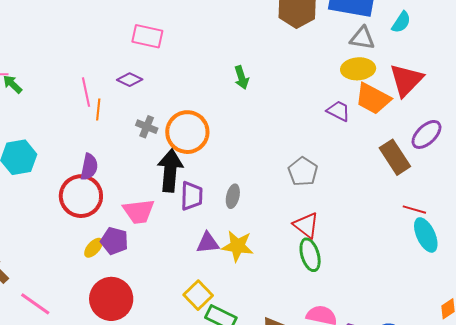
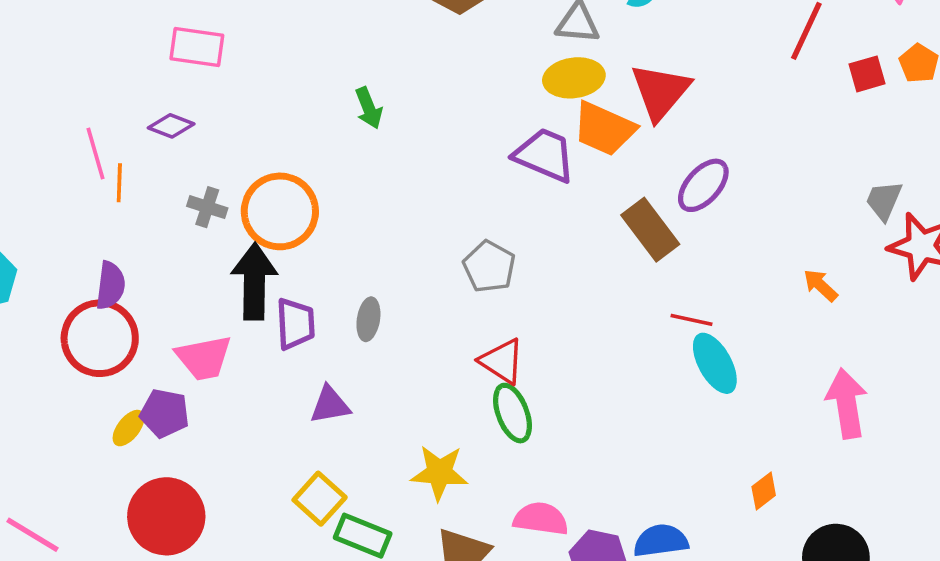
purple trapezoid: (338, 111) -> (545, 155), size x1.5
yellow star: (238, 246) -> (439, 473), moved

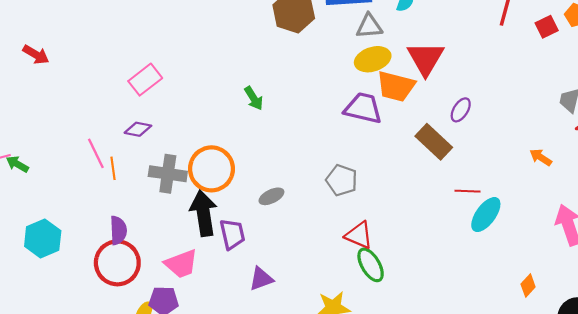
pink rectangle: (197, 47) -> (145, 80), turned -36
purple ellipse: (703, 185) -> (461, 110), size x0.7
gray cross: (207, 207) -> (168, 174), size x1.6
gray ellipse: (368, 319) -> (271, 196), moved, turned 65
cyan ellipse: (715, 363) -> (486, 215), turned 75

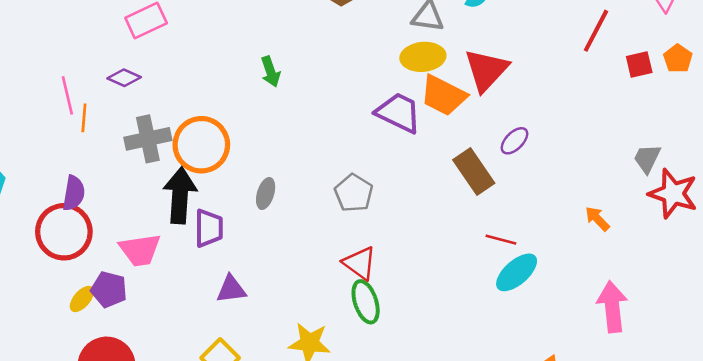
gray cross: (168, 174) -> (148, 139), turned -33
gray ellipse: (271, 196) -> (266, 193), turned -60

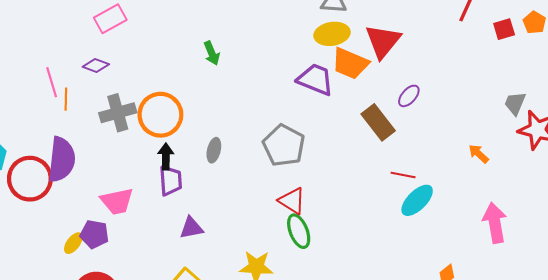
purple semicircle: (74, 193) -> (62, 160), size x1.6
gray pentagon: (354, 193) -> (284, 145), size x1.4
black arrow: (180, 195) -> (166, 156), moved, size x0.6
red circle: (64, 232) -> (30, 179), moved

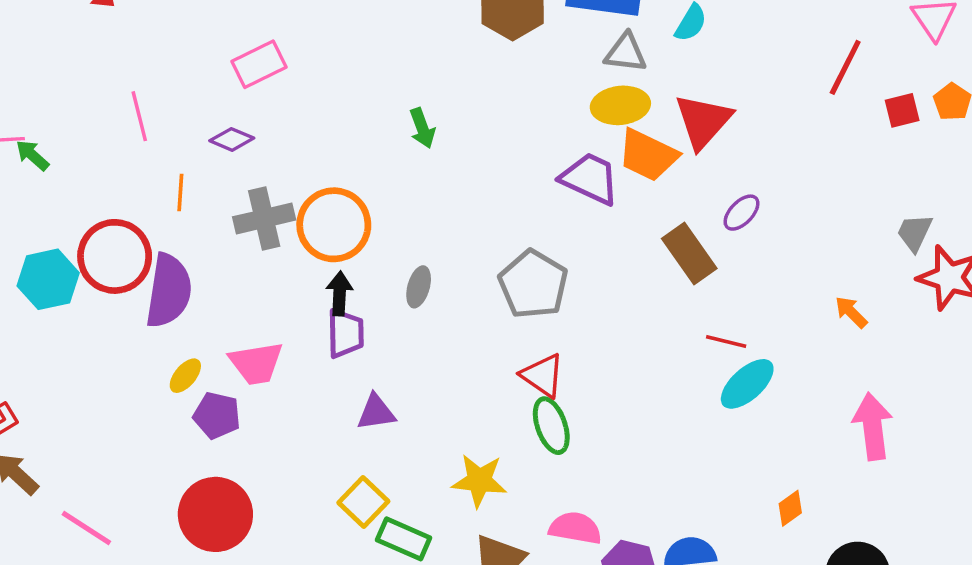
pink line: (52, 82) -> (139, 116), moved
red circle: (30, 179) -> (115, 256), moved
yellow ellipse: (73, 243) -> (185, 376), moved

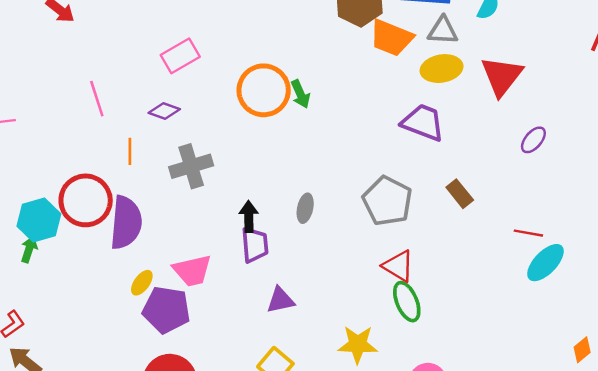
green arrow: (32, 155) -> (29, 249), moved, turned 70
orange trapezoid: (648, 155) -> (391, 38), moved
orange circle: (334, 225) -> (264, 90), moved
brown rectangle: (689, 254) -> (460, 194), moved, size x0.7
purple pentagon: (217, 415) -> (166, 310), size x1.4

